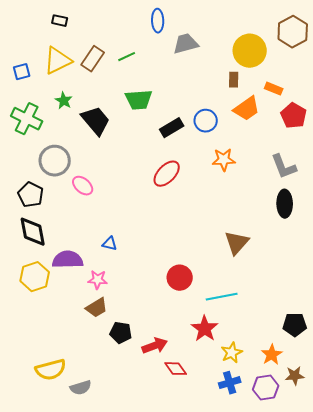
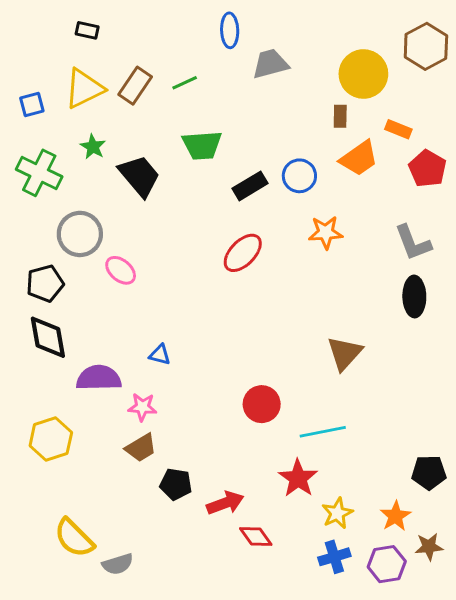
black pentagon: (31, 195) -> (45, 283), turned 30
yellow hexagon: (35, 277) -> (51, 439), moved
yellow semicircle: (51, 370) -> (74, 538), turned 60

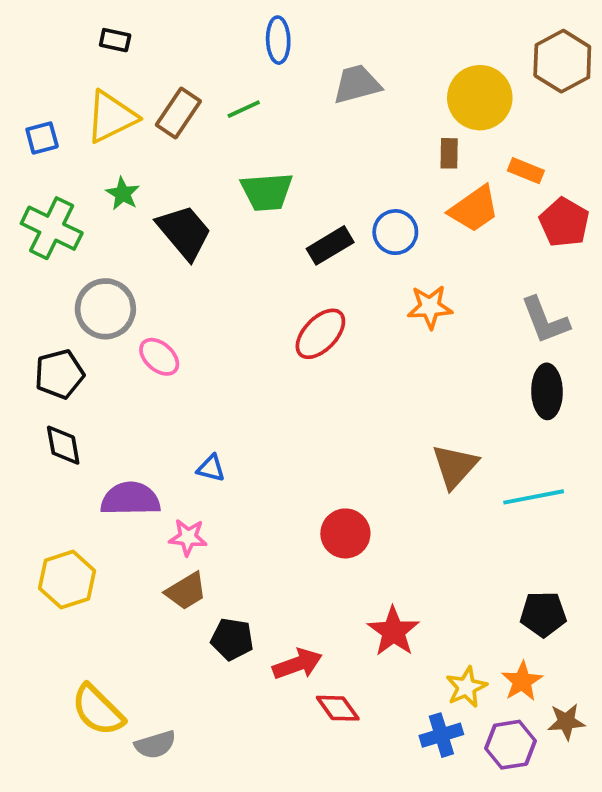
blue ellipse: (230, 30) -> (278, 40), moved
black diamond: (48, 337) -> (63, 445), size x0.7
cyan line: (323, 432) -> (534, 497), moved
black pentagon: (429, 472) -> (543, 614), moved
yellow star: (337, 513) -> (466, 687), moved

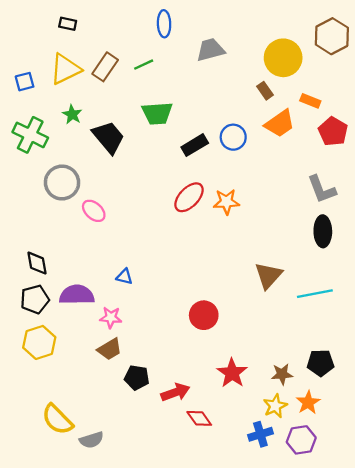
brown rectangle: (449, 153) -> (265, 91), turned -36
orange star: (430, 307) -> (226, 202), moved
black pentagon: (59, 374) -> (35, 299), moved
brown star: (566, 722) -> (282, 374), moved

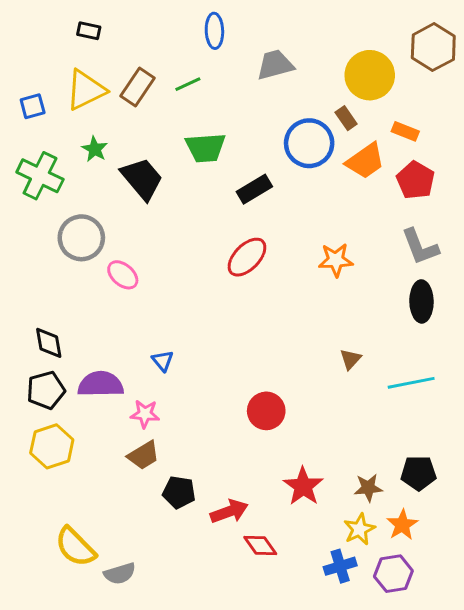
red pentagon: (333, 131) -> (416, 180), moved
blue circle: (233, 137) -> (309, 143), moved, size x1.4
orange star: (226, 202) -> (336, 260), moved
brown triangle: (268, 276) -> (351, 359), size x0.6
blue triangle: (124, 277) -> (163, 361), turned 36

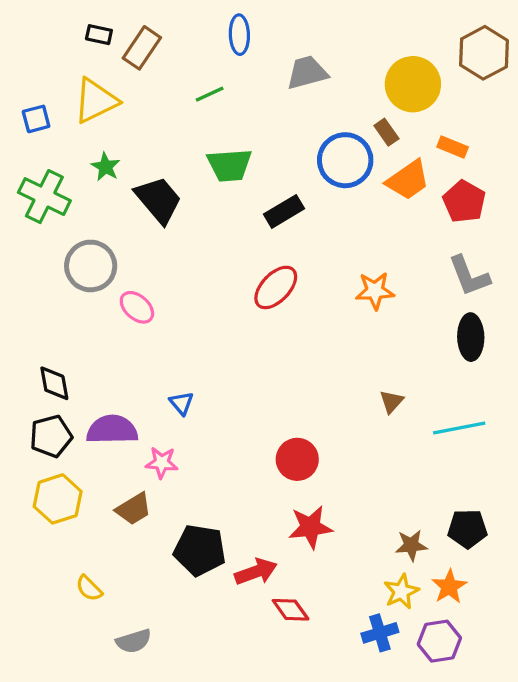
brown rectangle: (138, 87) -> (142, 48), moved
brown trapezoid: (143, 455) -> (134, 509), moved
red star: (303, 486) -> (310, 527), moved, turned 30
black pentagon: (179, 492) -> (200, 550), size x1.4
yellow semicircle: (75, 547) -> (89, 588), moved, size x0.6

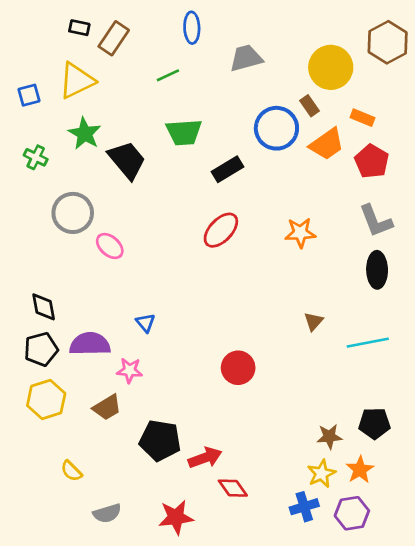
green star: (106, 167) -> (85, 134), size x1.4
green cross: (44, 197) -> (36, 157), size x0.6
red star: (310, 527) -> (176, 517), moved

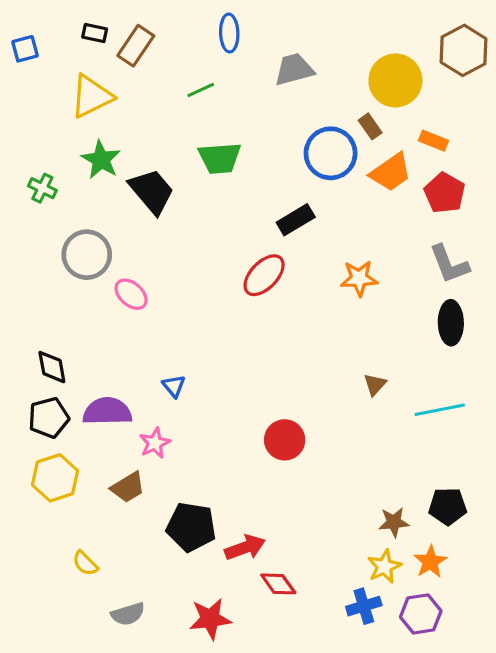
blue square: (29, 95) -> (25, 49), moved
black rectangle: (228, 169) -> (296, 220), moved
pink star: (130, 370) -> (155, 443), turned -30

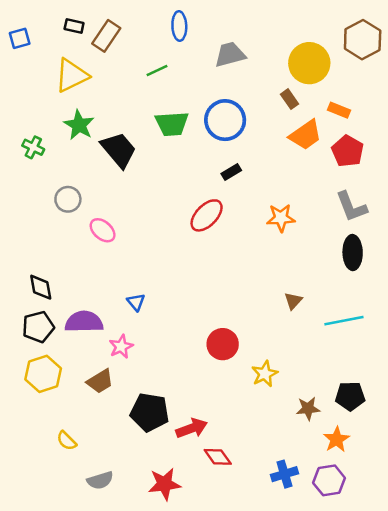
blue circle: (331, 153) -> (225, 120), moved
black rectangle: (296, 220) -> (231, 172), size x0.7
gray circle: (87, 255) -> (68, 199), size x0.7
yellow star: (384, 566) -> (265, 374), moved

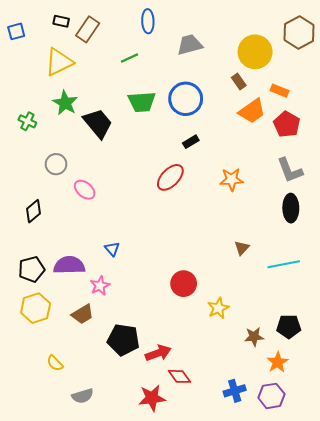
black diamond: (41, 287) -> (34, 211), moved, turned 60
red star: (164, 484) -> (152, 398), moved

